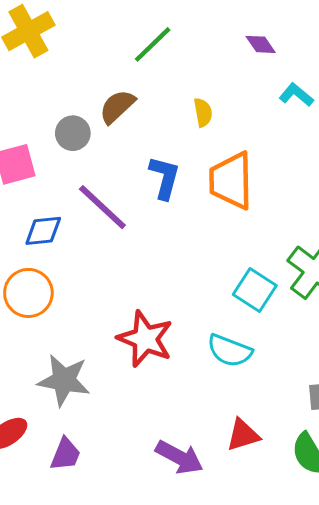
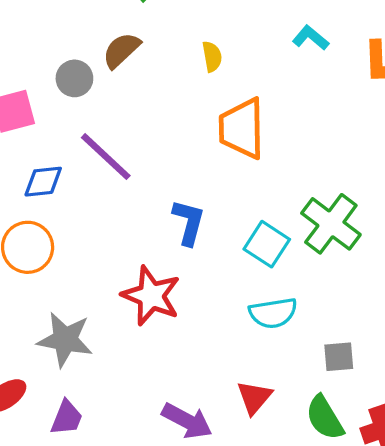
blue L-shape: (165, 178) -> (189, 222), moved
cyan semicircle: (230, 351) -> (273, 313), moved, turned -30
red triangle: (243, 435) -> (254, 397), turned -33

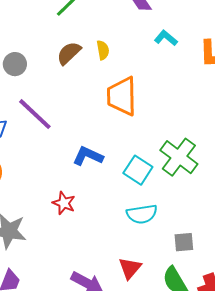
brown semicircle: (121, 50) -> (69, 53), moved
blue L-shape: (189, 222) -> (88, 156), turned -80
red star: (151, 296) -> (64, 203), size x0.6

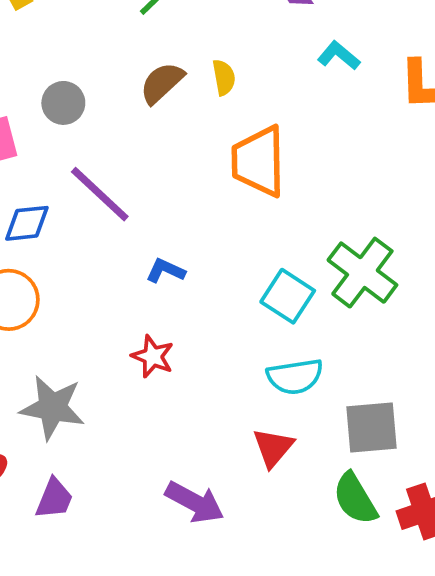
blue L-shape: (88, 156) -> (165, 271), moved, size x0.7
gray square: (184, 242) -> (372, 428), size x1.5
red triangle: (130, 268) -> (273, 448), moved

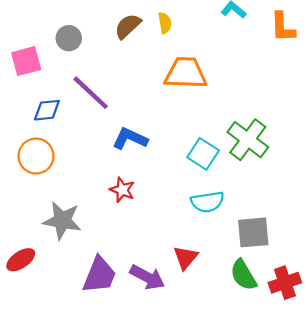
orange trapezoid: (258, 161) -> (186, 73), turned 93
blue L-shape: (165, 271) -> (130, 139), size x1.5
red triangle: (273, 448) -> (186, 258), moved
purple trapezoid: (54, 499) -> (99, 275), moved, size x1.5

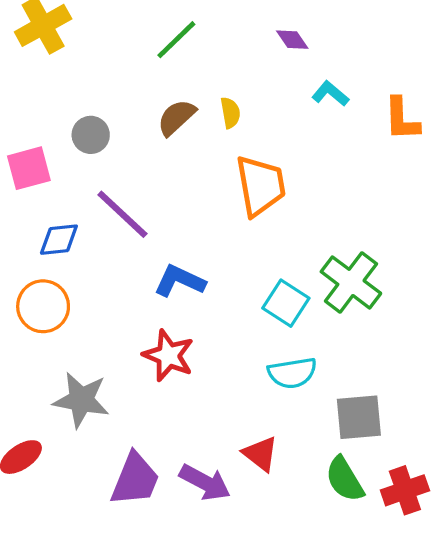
orange trapezoid: (186, 73) -> (260, 186), turned 78
red star: (122, 190) -> (168, 355), size x1.4
red triangle: (186, 258) -> (260, 454), turned -32

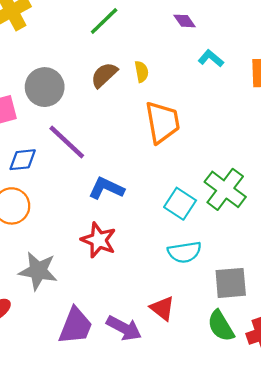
gray circle: (91, 135) -> (45, 87), size x1.5

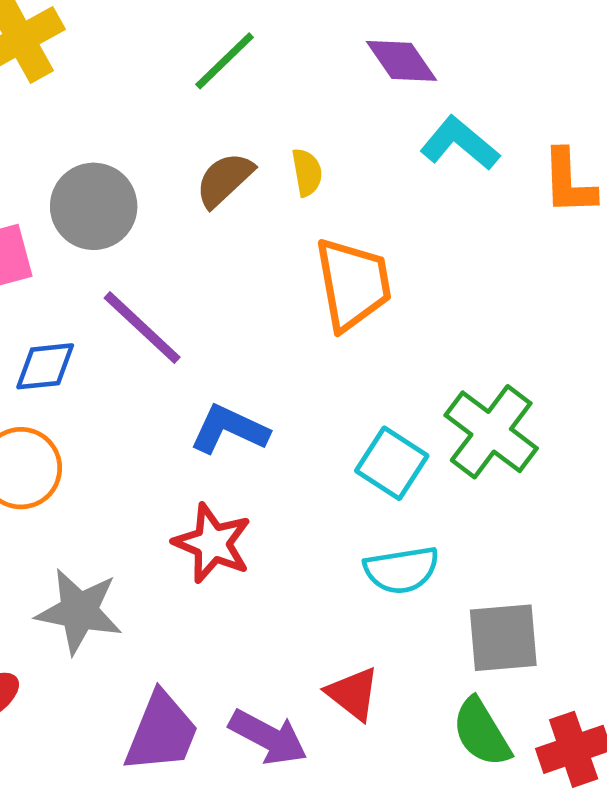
purple diamond: (184, 21) -> (401, 61), size x1.4
cyan L-shape: (211, 58) -> (460, 143), size x1.4

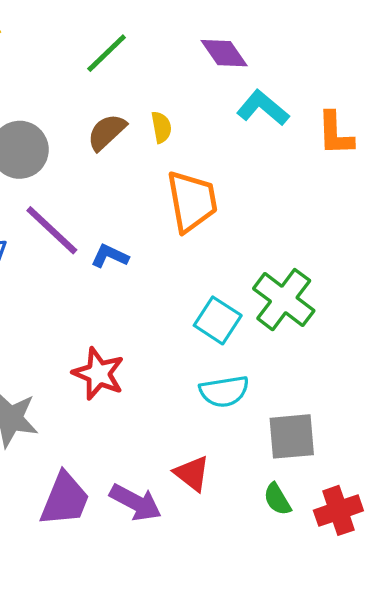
blue L-shape: (229, 429) -> (110, 256), moved, size x0.7
green semicircle: (481, 732) -> (277, 499), size x0.7

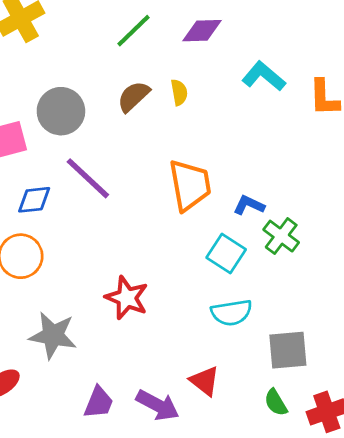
purple diamond: (224, 53) -> (202, 31), moved, turned -57
orange trapezoid: (192, 201) -> (190, 185), moved
blue L-shape: (110, 256) -> (249, 205), moved
green cross: (284, 300) -> (281, 236), size x0.7
purple trapezoid: (65, 499) -> (99, 403), size x0.7

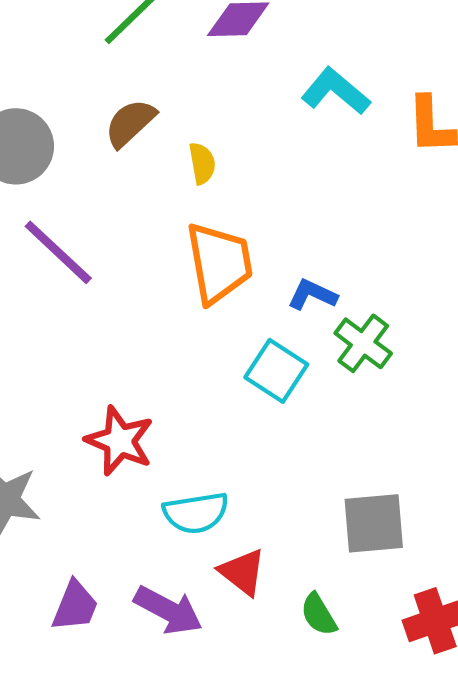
yellow semicircle: (179, 92) -> (202, 163), moved
cyan semicircle: (231, 313) -> (196, 513), moved
green semicircle: (276, 403) -> (319, 614), moved

